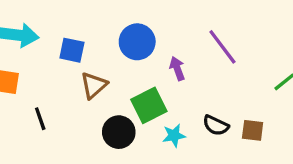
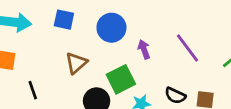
purple line: (222, 47) -> (187, 48), moved
blue square: (72, 50) -> (64, 20), moved

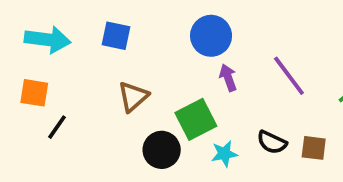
blue circle: (111, 28) -> (211, 36), moved
black line: (33, 90) -> (57, 127), moved, turned 54

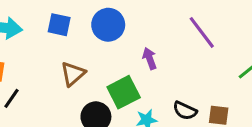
blue circle: (211, 36) -> (108, 25), moved
purple line: (289, 76) -> (202, 32), moved

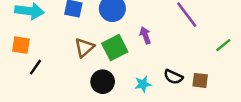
green square: (124, 92) -> (115, 48), moved

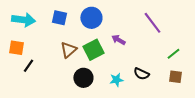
purple arrow: (145, 35) -> (118, 40), turned -40
green line: (223, 45) -> (173, 54), moved
brown square: (200, 80) -> (175, 77), moved

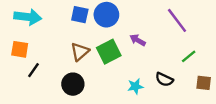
blue square: (59, 18) -> (80, 15), moved
green line: (173, 54) -> (189, 56), moved
black circle: (83, 78) -> (73, 84), moved

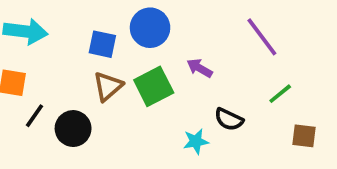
blue square: (80, 15) -> (102, 44), moved
black semicircle: (164, 79) -> (229, 119), moved
black circle: (73, 84) -> (73, 129), moved

